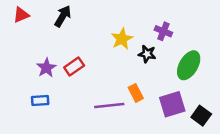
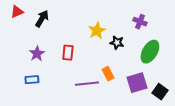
black arrow: (63, 16) -> (42, 19), moved
purple cross: (163, 31) -> (140, 22), moved
red rectangle: (74, 67) -> (68, 53), moved, turned -49

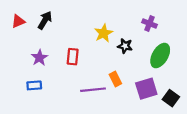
red triangle: (17, 12) -> (18, 21), moved

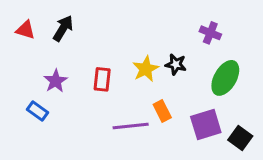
red triangle: (18, 21) -> (25, 30), turned 40
yellow star: (104, 33) -> (146, 69), moved
blue rectangle: (34, 85) -> (37, 111), moved, turned 40

